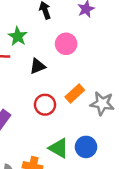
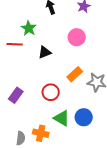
pink circle: (66, 44) -> (77, 37), moved
red circle: (45, 105) -> (51, 92), moved

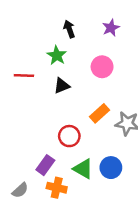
green star: (29, 28) -> (57, 55), moved
purple rectangle: (16, 95) -> (45, 165), moved
gray semicircle: (21, 138) -> (20, 190), moved, turned 40

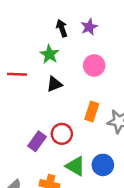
purple star: (111, 28) -> (89, 27), moved
orange rectangle: (100, 113) -> (92, 111), turned -30
purple rectangle: (45, 165) -> (37, 141), moved

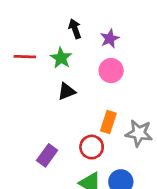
purple star: (89, 27) -> (110, 39), moved
red line: (17, 74) -> (25, 57), moved
red circle: (62, 134) -> (92, 147), moved

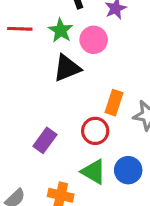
pink circle: (111, 71) -> (94, 40), moved
black triangle: (67, 91) -> (67, 68), size x1.4

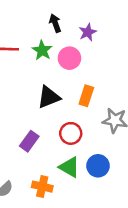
black triangle: (67, 68) -> (49, 97), moved
orange rectangle: (114, 103) -> (86, 96), moved

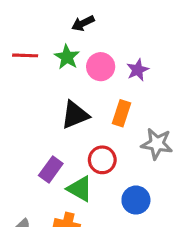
black arrow: (55, 23) -> (83, 23), turned -96
purple star: (88, 32) -> (138, 70), moved
green triangle: (69, 167) -> (80, 189), moved

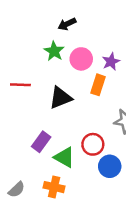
red line: (25, 55) -> (20, 85), moved
orange rectangle: (122, 113) -> (98, 85), moved
red circle: (102, 160) -> (93, 144), moved

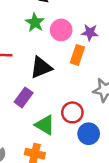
purple star: (111, 62) -> (90, 32), turned 30
purple rectangle: (41, 142) -> (24, 97), moved

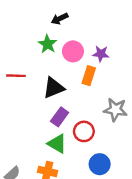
purple rectangle: (24, 97) -> (60, 117), moved
blue circle: (89, 134) -> (100, 164), moved

